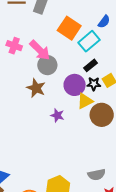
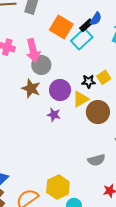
pink arrow: (40, 50) -> (33, 51), turned 35
black rectangle: (91, 65) -> (86, 25), moved
purple circle: (75, 85) -> (60, 90), moved
gray semicircle: (97, 175) -> (96, 160), moved

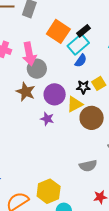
blue semicircle: (96, 19) -> (81, 61), moved

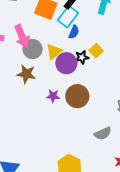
purple circle: (55, 94) -> (66, 63), moved
yellow triangle: (75, 104) -> (54, 52), moved
brown circle: (92, 118) -> (77, 96), moved

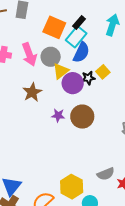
blue semicircle: (74, 32) -> (81, 52), size x1.5
gray circle: (33, 49) -> (51, 57), moved
brown star: (26, 74) -> (32, 92), turned 30
gray semicircle: (103, 133) -> (106, 174), moved

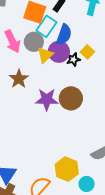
cyan rectangle: (76, 37) -> (46, 26), moved
purple circle: (73, 83) -> (59, 52), moved
purple star: (58, 115) -> (47, 99), size x1.6

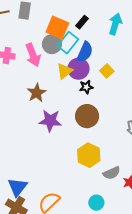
gray circle: (34, 42) -> (52, 44), moved
black star: (73, 59) -> (86, 87), moved
purple star: (47, 99) -> (50, 121), moved
yellow hexagon: (67, 169) -> (89, 155), moved

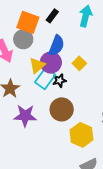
cyan rectangle: (68, 43) -> (45, 78), moved
yellow hexagon: (89, 155) -> (81, 135), moved

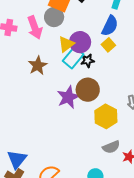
blue semicircle: (56, 46) -> (110, 26), moved
purple star: (25, 116) -> (68, 97), moved, turned -30

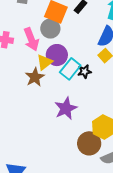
purple circle: (80, 42) -> (57, 55), moved
yellow triangle: (66, 44) -> (44, 62), moved
brown circle: (88, 90) -> (89, 143), moved

